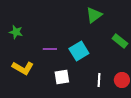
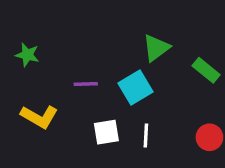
green triangle: (94, 15) -> (156, 48), moved
white line: (99, 80) -> (146, 136), moved

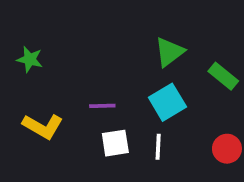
purple line: (86, 84) -> (102, 106), moved
cyan square: (136, 87) -> (167, 102), moved

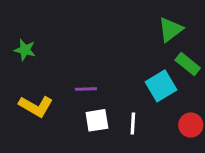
green triangle: (169, 52) -> (170, 30), moved
cyan square: (167, 102) -> (161, 86), moved

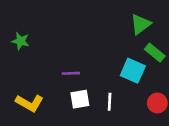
cyan square: (161, 86) -> (133, 71), turned -35
yellow L-shape: (36, 106) -> (30, 103), moved

